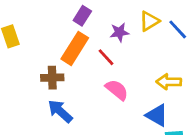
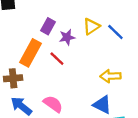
purple rectangle: (82, 16) -> (48, 26), moved
pink semicircle: (117, 90) -> (53, 104), moved

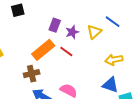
yellow triangle: (91, 26) -> (94, 32), moved
orange rectangle: (31, 53) -> (43, 50), turned 30

